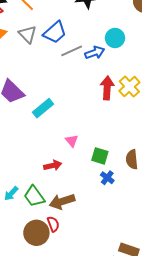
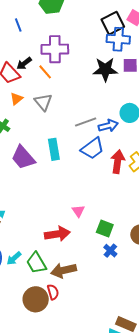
blue trapezoid: (55, 32) -> (92, 148), moved
cyan rectangle: (43, 108) -> (54, 149), moved, turned -65
red arrow: (53, 165) -> (57, 234), size x1.4

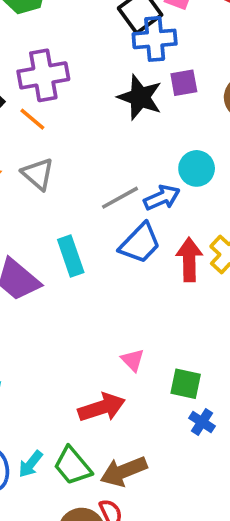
black star: (105, 69) -> (140, 97), turned 30

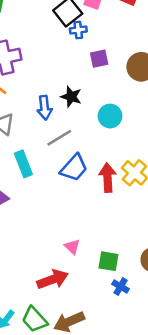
blue cross: (155, 39) -> (78, 30), size x0.6
black star: (140, 97) -> (71, 97), moved, size x0.7
blue arrow: (162, 198) -> (44, 108), moved, turned 110
cyan rectangle: (71, 256) -> (23, 164), moved

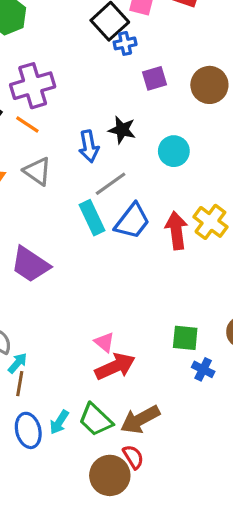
cyan rectangle: (23, 164) -> (92, 218), moved
pink triangle: (72, 247) -> (104, 342), moved

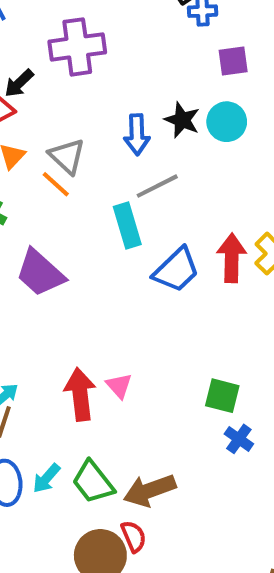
orange line: (27, 125) -> (56, 184), moved
cyan circle: (174, 151) -> (227, 122), moved
blue trapezoid: (132, 221) -> (176, 270), moved
red arrow: (115, 366) -> (80, 394), moved, turned -81

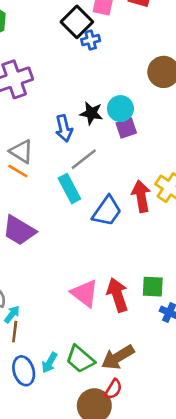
purple square: (233, 61) -> (126, 128), moved
pink triangle: (119, 386) -> (85, 293), size x1.6
red arrow: (80, 394) -> (117, 295), moved
red semicircle: (134, 536) -> (113, 389), turned 65

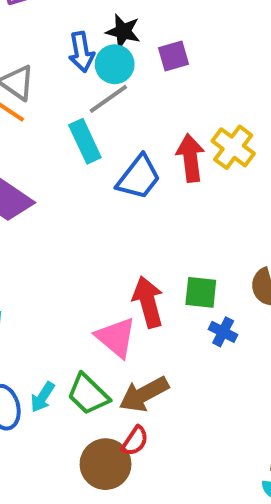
cyan circle: (120, 109) -> (115, 64), moved
pink triangle: (85, 293) -> (116, 337), moved

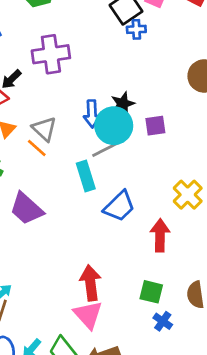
black star: (123, 31) -> (123, 104), turned 30
cyan circle: (115, 64) -> (114, 126), size x1.4
red arrow: (190, 158) -> (160, 235), moved
red arrow: (148, 302) -> (91, 283), moved

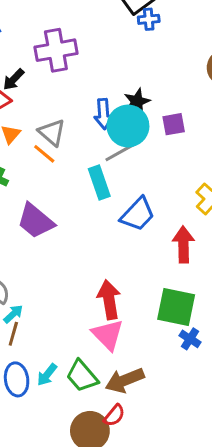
green square: (151, 292) -> (176, 307), size x1.5

